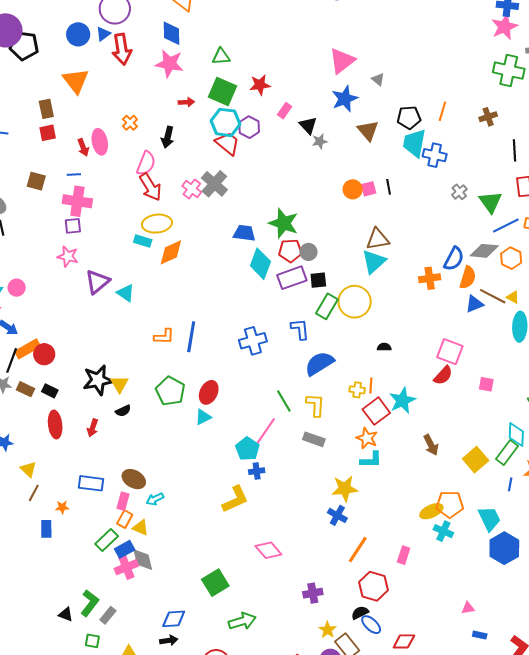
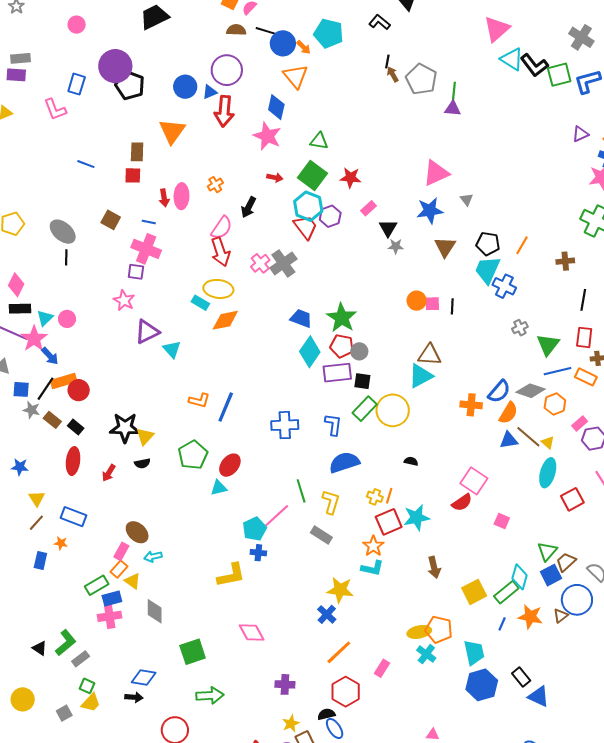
blue rectangle: (91, 483) -> (74, 517), moved
gray diamond: (143, 560) -> (155, 611), moved
green square: (92, 641) -> (87, 686), moved

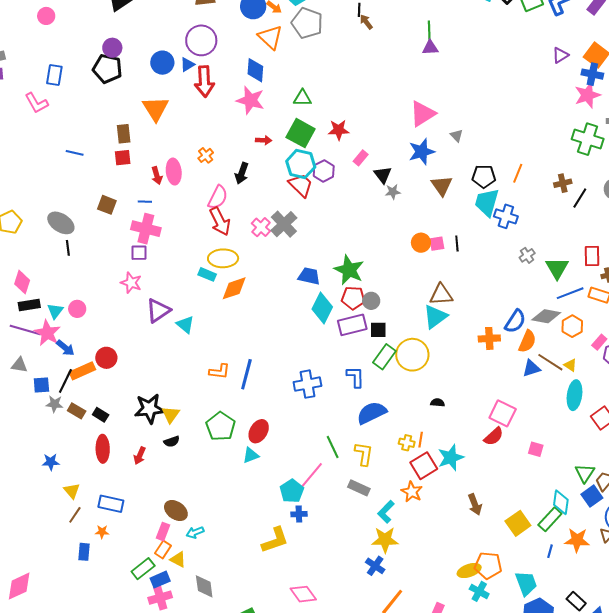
purple circle: (115, 66) -> (112, 48), moved, size x0.6
gray pentagon: (421, 79) -> (307, 23), moved
black line: (583, 300) -> (580, 198), moved, turned 30
red circle: (79, 390) -> (106, 358), moved
cyan L-shape: (372, 568) -> (386, 512), moved, turned 130

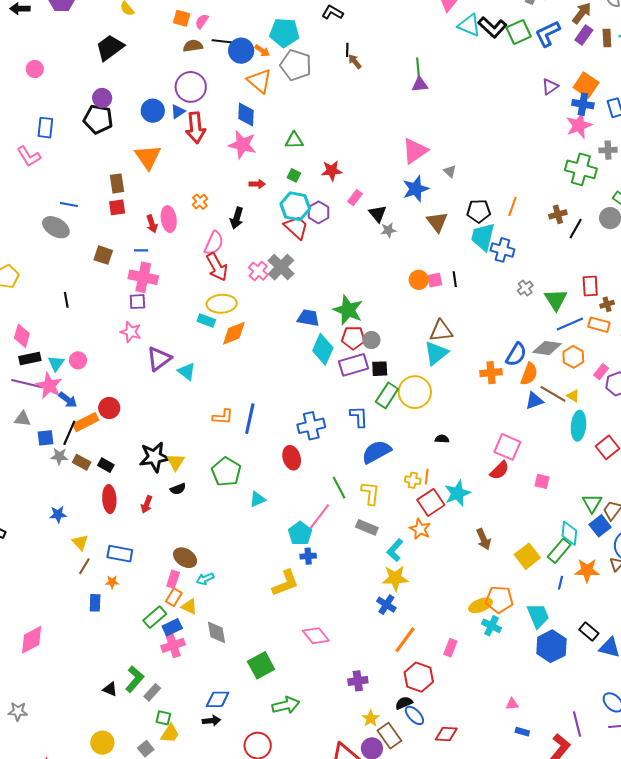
green square: (301, 133) -> (294, 175), size x0.5
gray ellipse: (61, 223) -> (56, 227), moved
red ellipse: (259, 431) -> (292, 458), moved, turned -45

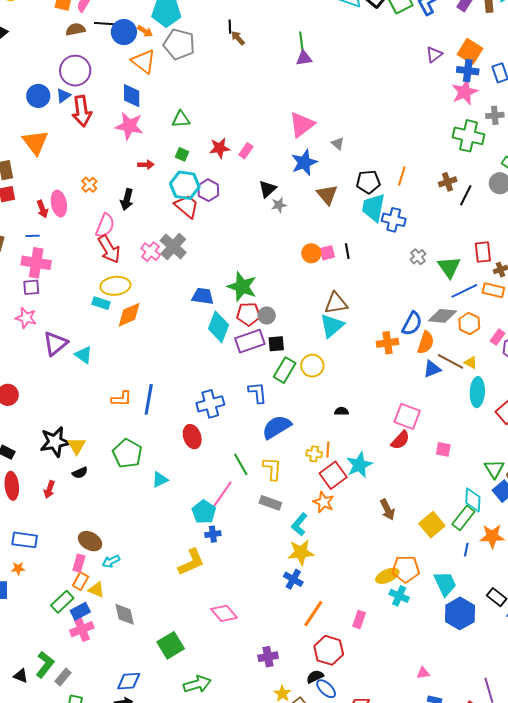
pink rectangle: (355, 198) -> (246, 151), moved
black triangle: (378, 214) -> (267, 189), turned 30
yellow circle: (415, 392) -> (312, 366), size x0.7

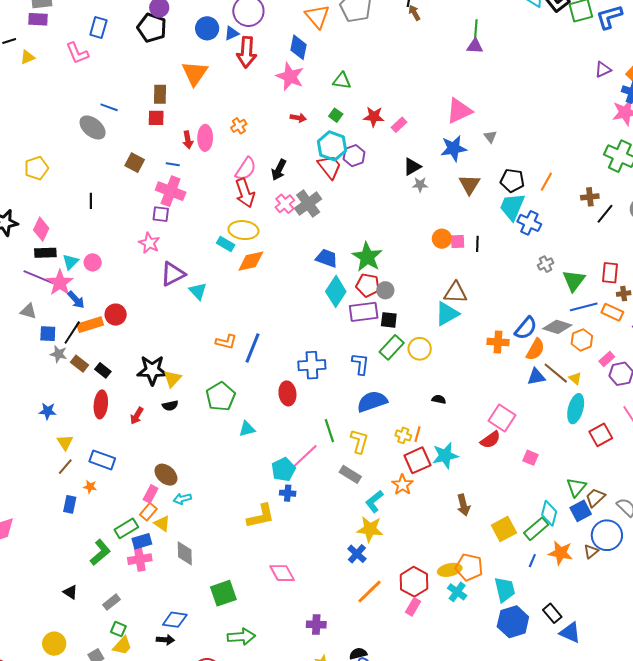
black arrow: (127, 199) -> (279, 170), moved
red hexagon: (329, 650) -> (414, 582), moved
green L-shape: (45, 665) -> (100, 552), moved

